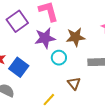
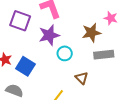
purple square: (17, 21) -> (20, 21), turned -30
brown star: (76, 37) -> (91, 33), moved

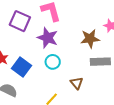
purple star: (49, 35) -> (48, 38), turned 30
cyan circle: (65, 53) -> (53, 62), moved

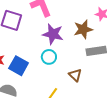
purple star: (48, 38) -> (53, 34), moved

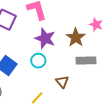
brown star: (83, 29) -> (76, 37), turned -30

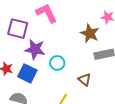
purple star: (45, 38) -> (35, 49), moved

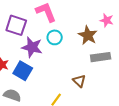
cyan circle: (57, 63) -> (55, 37), moved

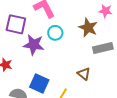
blue square: (23, 71) -> (39, 83), moved

